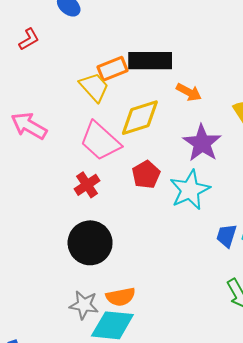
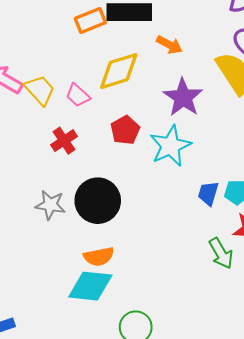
yellow trapezoid: (94, 87) -> (40, 90), moved
pink trapezoid: (100, 141) -> (78, 95), size x0.6
black circle: (90, 243) -> (98, 201), moved
gray star: (84, 305) -> (50, 205), moved

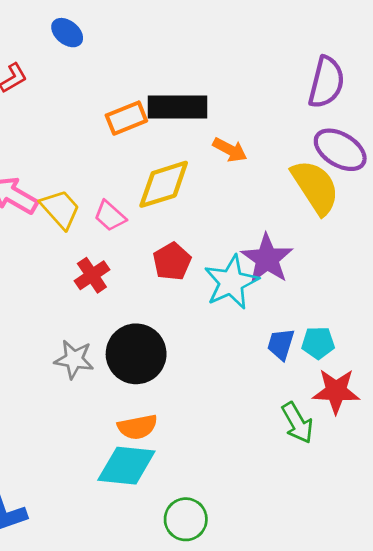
purple star: (183, 97) -> (267, 259), moved

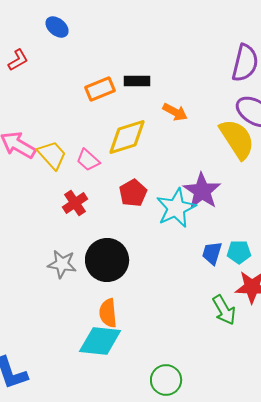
black rectangle: (177, 107) -> (137, 81), size x0.6
orange semicircle: (137, 427) -> (108, 313), turned 96
green circle: (186, 519) -> (166, 380), moved

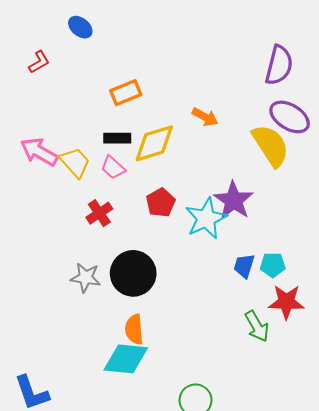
black rectangle: (137, 81) -> (117, 138), moved

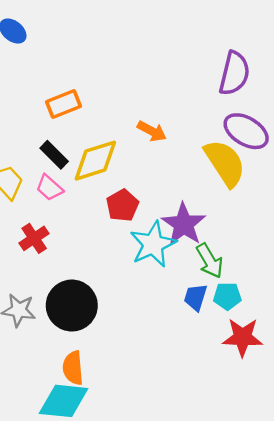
black rectangle: (117, 138) -> (54, 155), turned 45
red pentagon: (161, 203) -> (122, 205), moved
green arrow: (257, 326) -> (210, 261), moved

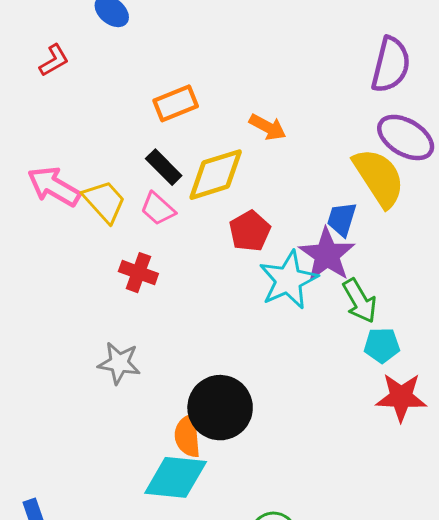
orange arrow: (152, 131) -> (268, 127), moved
red cross: (34, 238) -> (138, 273), turned -36
blue trapezoid: (195, 297) -> (342, 219), moved
black circle: (72, 306) -> (220, 408), moved

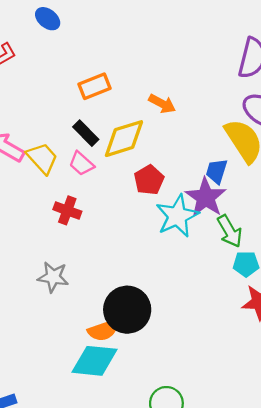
orange semicircle: (187, 436) -> (103, 330), turned -104

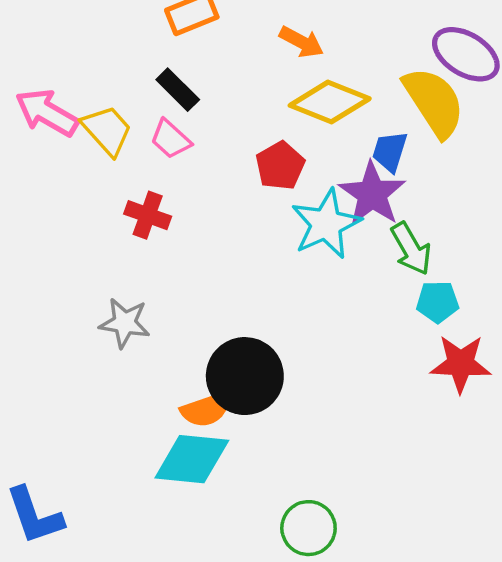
yellow diamond: (124, 139) -> (330, 102), moved, turned 39

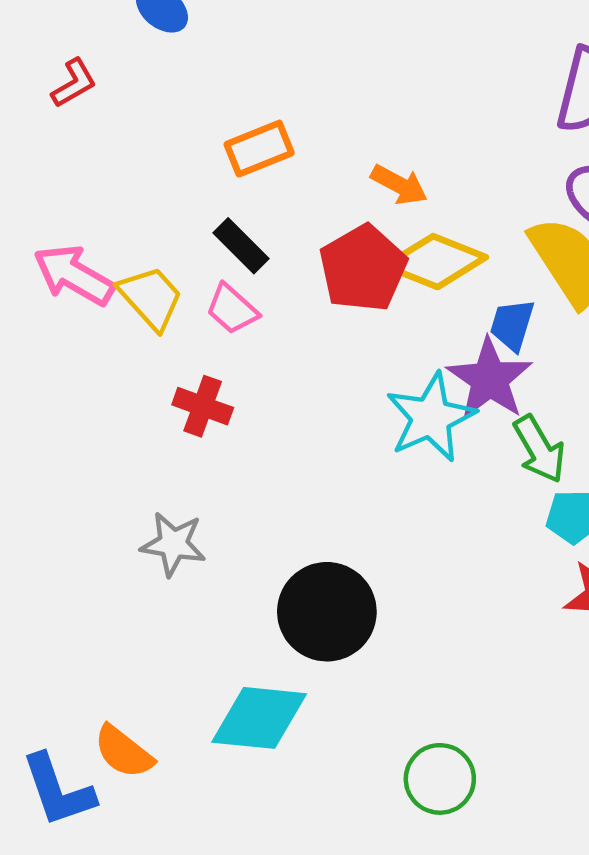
red pentagon: (280, 166) -> (363, 268), moved, size x1.4
orange semicircle: (206, 410) -> (124, 752), moved, turned 57
green circle: (308, 528) -> (440, 779), moved

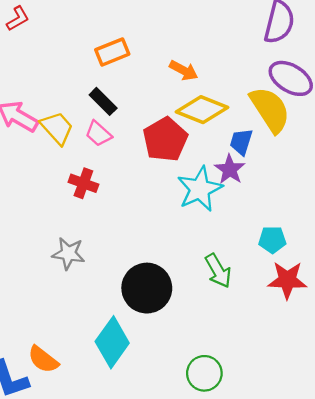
red pentagon: (363, 268) -> (165, 139), moved
purple star: (490, 379) -> (230, 169), size x0.7
green arrow: (539, 449) -> (218, 271), moved
cyan diamond: (259, 718) -> (112, 342), turned -60

